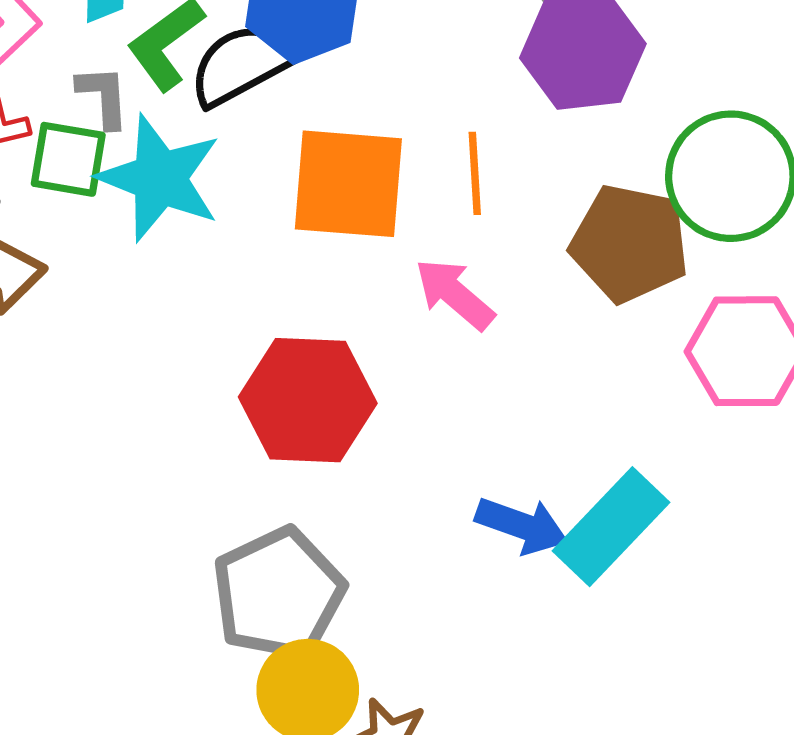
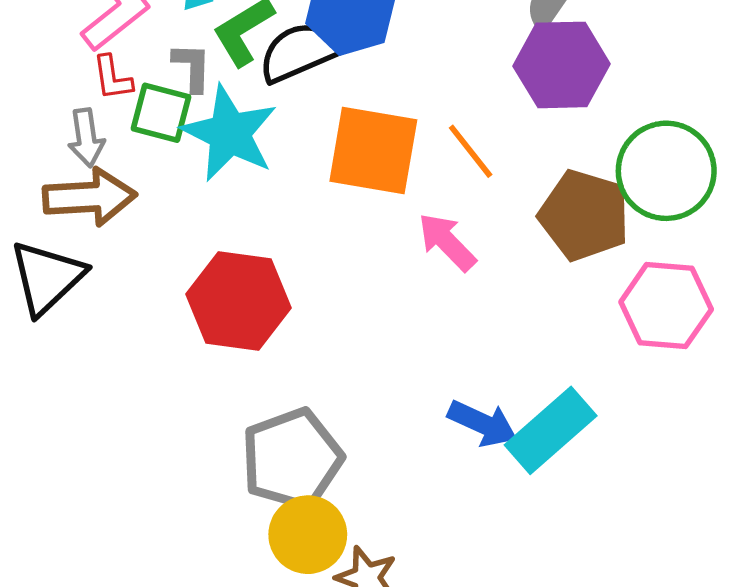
orange line: (475, 173) -> (471, 151), turned -40
red hexagon: (308, 400) -> (239, 301), moved

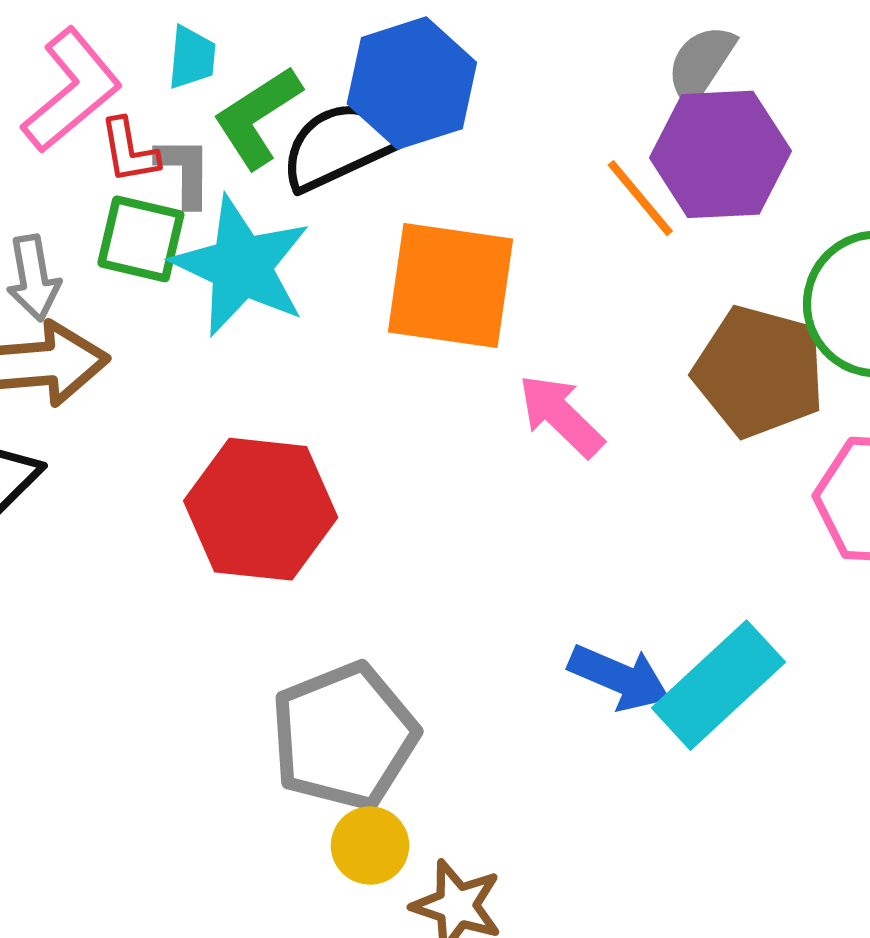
red L-shape: (112, 78) -> (129, 151), moved
orange line: (471, 151) -> (640, 198), moved
yellow circle: (308, 535) -> (370, 846), size x0.7

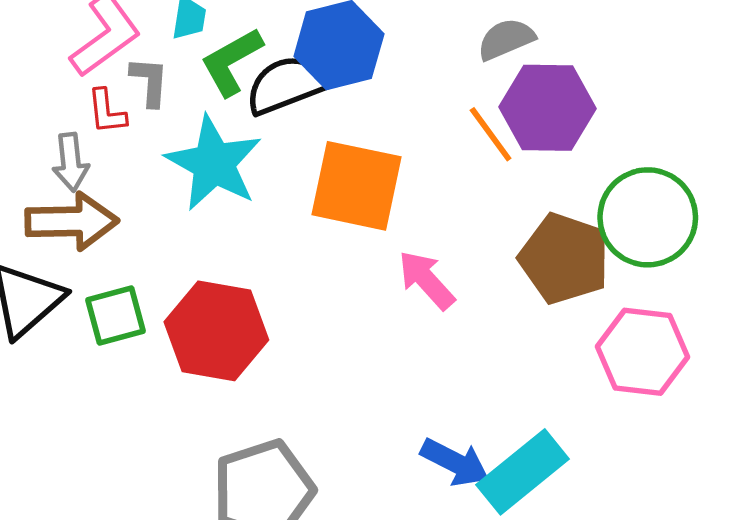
gray semicircle: (701, 64) -> (506, 39), moved, turned 30
red L-shape: (129, 151) -> (107, 112), moved
gray L-shape: (184, 171) -> (150, 82), moved
green square: (141, 239) -> (116, 316), moved, turned -32

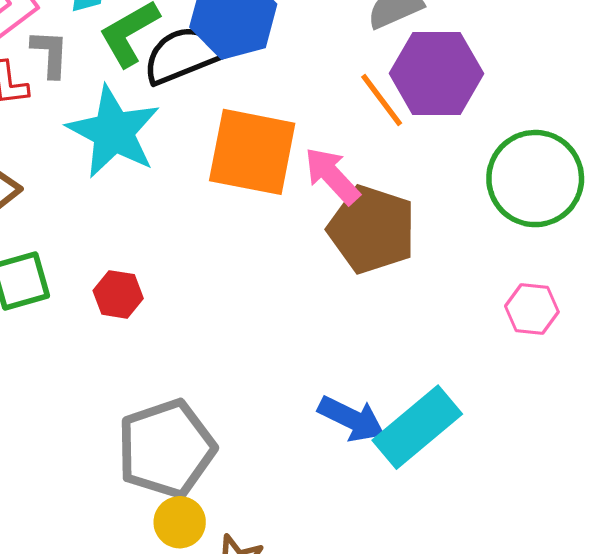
brown pentagon: (564, 259) -> (372, 229), moved
pink arrow: (426, 280) -> (332, 176), moved
red hexagon: (216, 331) -> (118, 294), size x0.5
pink hexagon: (642, 352) -> (532, 309), size x0.6

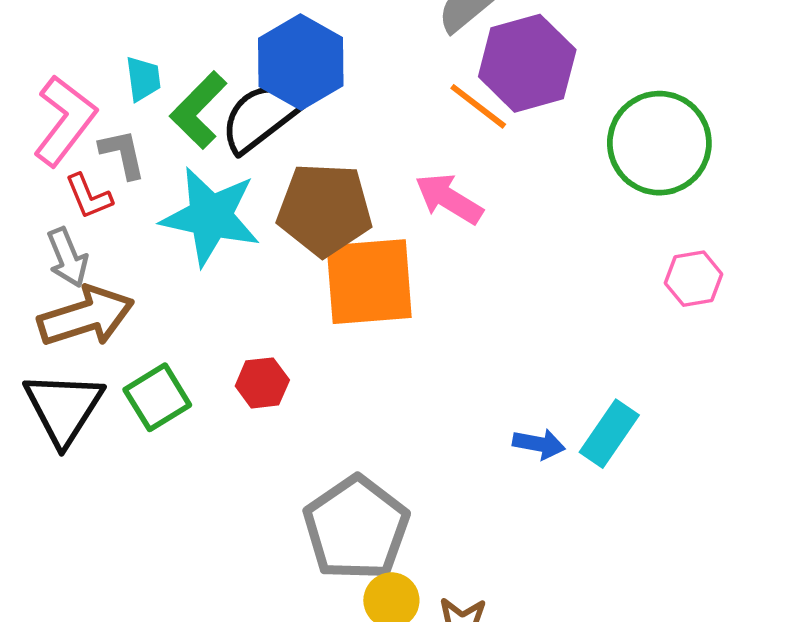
orange square: (252, 152) -> (369, 282), moved
brown pentagon: (372, 229) -> (325, 209), moved
blue arrow: (351, 419) -> (539, 444), size x0.7
cyan rectangle: (417, 427) -> (609, 434), size x0.7

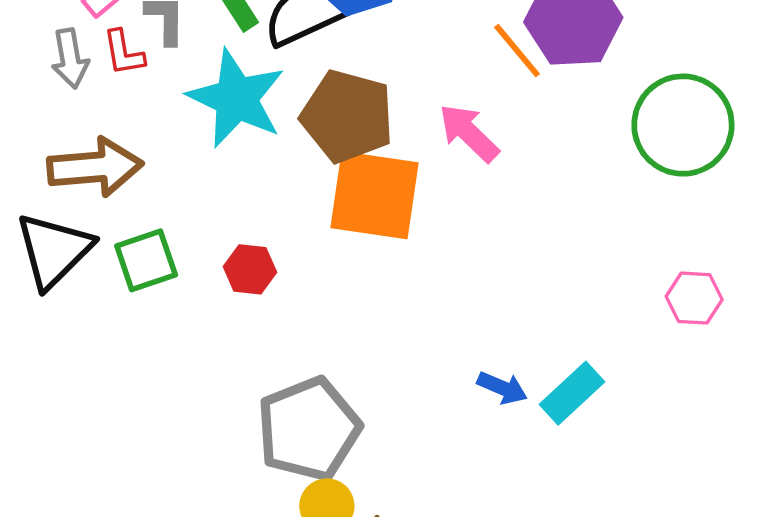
gray arrow: (67, 257) -> (70, 58), moved
pink hexagon: (694, 279) -> (694, 298), moved

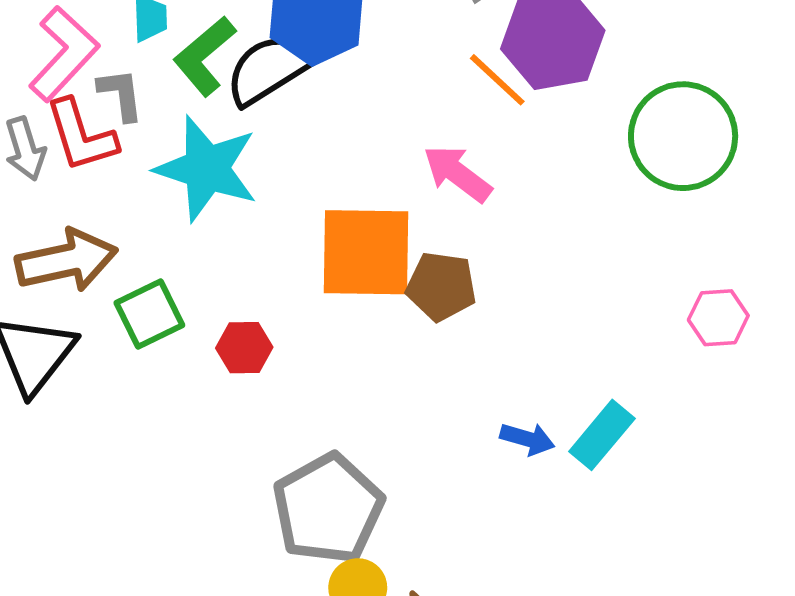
red L-shape: (124, 53) -> (81, 135), size x1.5
brown pentagon: (347, 116) -> (441, 286), moved, size x0.7
green square: (146, 260) -> (149, 314), moved

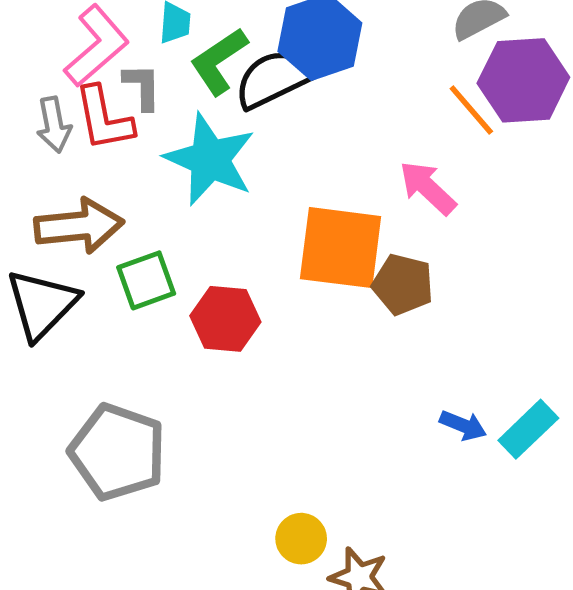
red hexagon: (244, 348) -> (225, 319), size x1.4
gray pentagon: (328, 509) -> (118, 452), moved, turned -30

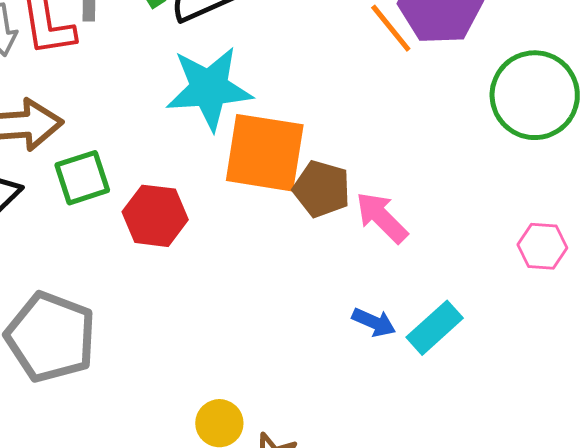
cyan star: (210, 159) -> (209, 88), moved, turned -30
pink arrow: (428, 188) -> (382, 217), moved

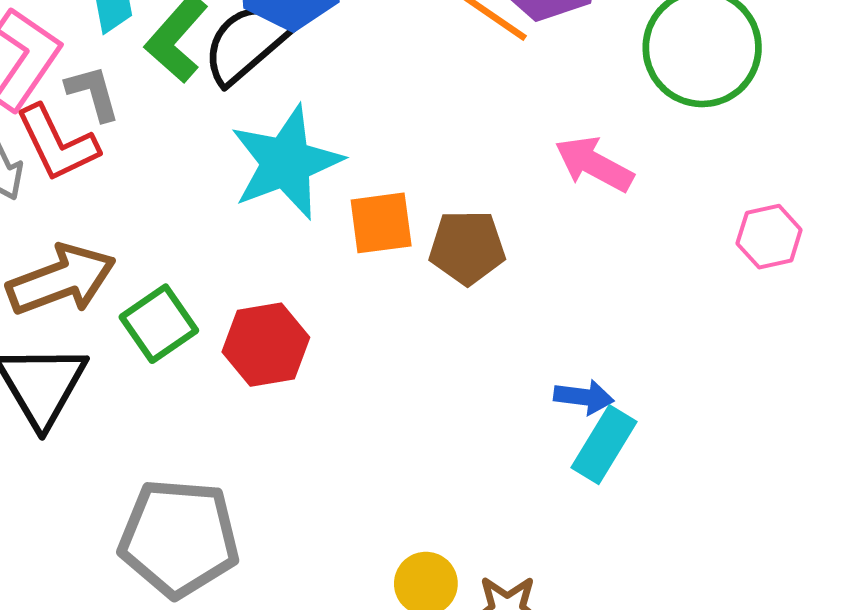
orange square: (265, 153) -> (381, 223), size x0.6
pink arrow: (382, 217) -> (594, 164), moved
cyan rectangle: (435, 328) -> (604, 445), moved

